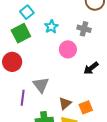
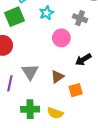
brown triangle: (65, 103) -> (57, 77), moved
orange square: (86, 107) -> (76, 90), moved

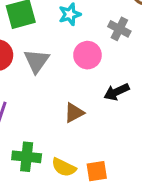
gray triangle: (30, 72) -> (36, 61), moved
orange square: (76, 90) -> (97, 171), moved

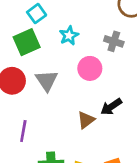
black arrow: (117, 92) -> (111, 107), moved

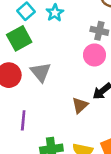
cyan star: (69, 36) -> (55, 13), moved
pink circle: (90, 68) -> (94, 55), moved

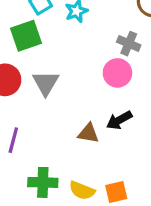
brown triangle: (80, 105) -> (88, 133), turned 42

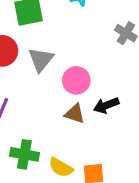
pink circle: (117, 73) -> (76, 80), moved

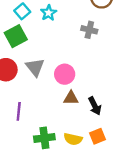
black arrow: (106, 105) -> (95, 106), moved, turned -78

